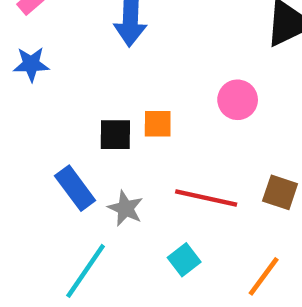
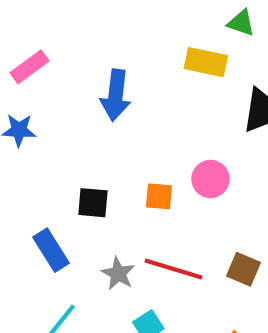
orange square: (158, 124) -> (159, 196), moved
gray star: (125, 208) -> (118, 274), moved

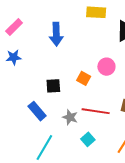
orange square: (159, 196) -> (84, 78), turned 32

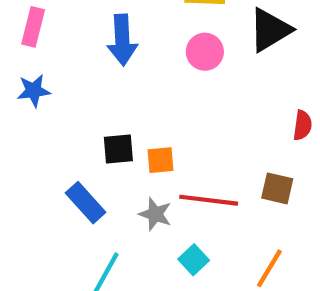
pink rectangle: (14, 27) -> (33, 27), turned -30
pink circle: (106, 67) -> (205, 52), moved
orange square: (84, 78) -> (160, 160), moved, turned -32

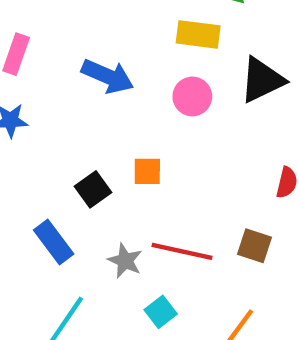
blue arrow: (122, 40) -> (108, 76), turned -69
black square: (118, 149) -> (93, 189), turned -36
orange square: (160, 160) -> (147, 171), moved

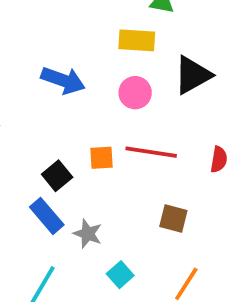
blue rectangle: (54, 242) -> (47, 216), moved
brown square: (255, 246) -> (173, 218), moved
red line: (182, 251) -> (151, 152), moved

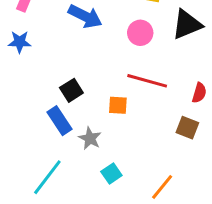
orange square: (102, 158) -> (118, 105), moved
brown square: (173, 218) -> (187, 128), moved

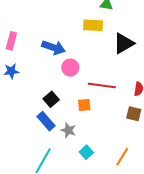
pink circle: (140, 33) -> (70, 68), moved

